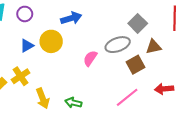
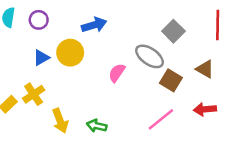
gray ellipse: (118, 45) -> (150, 56), turned 55
brown triangle: (154, 47) -> (205, 69), moved, turned 42
brown square: (136, 65) -> (171, 80), turned -30

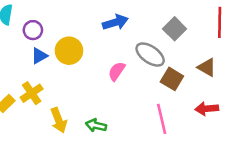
purple circle: (39, 20) -> (33, 30), moved
blue arrow: (94, 25) -> (115, 22), moved
pink line: (161, 119) -> (162, 119), turned -64

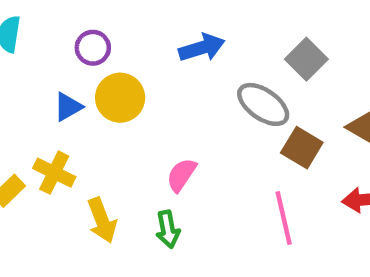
purple circle: (33, 30) -> (93, 48), moved
pink semicircle: (117, 71) -> (181, 175), moved
yellow cross: (32, 93) -> (54, 173), turned -30
green arrow: (96, 125) -> (168, 229), turned -114

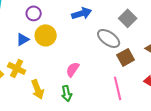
brown square: (302, 148) -> (126, 57), turned 30

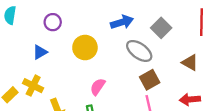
blue arrow: (82, 13) -> (122, 22), moved
yellow circle: (46, 35) -> (85, 48), moved
brown square: (126, 57) -> (150, 80), moved

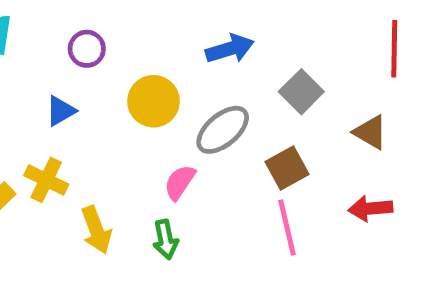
gray square: (161, 28) -> (301, 92), moved
gray ellipse: (139, 51) -> (223, 130), moved, turned -75

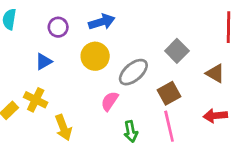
blue arrow: (230, 49) -> (102, 22), moved
green arrow: (165, 239) -> (131, 132), moved

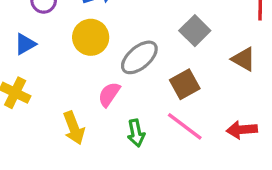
red arrow: (215, 116) -> (242, 130), moved
pink line: (169, 126) -> (185, 126), turned -40
yellow arrow: (63, 128) -> (74, 128), moved

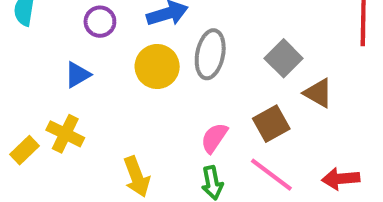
gray ellipse: (139, 57) -> (210, 54), moved, turned -39
brown triangle: (243, 59) -> (318, 93), moved
pink semicircle: (109, 94) -> (214, 138), moved

